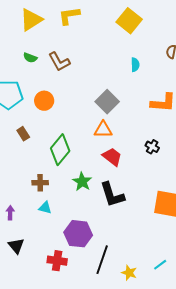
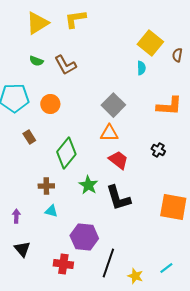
yellow square: (129, 21) -> (150, 43), moved

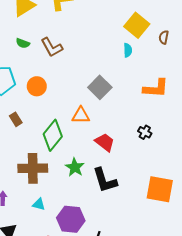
orange triangle: (109, 133) -> (81, 115), moved
brown cross: (46, 186) -> (33, 168), size x1.8
cyan triangle: (51, 211) -> (39, 204), moved

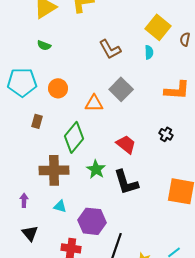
brown L-shape: (52, 47) -> (110, 49), moved
orange triangle: (81, 115) -> (94, 103), moved
brown rectangle: (16, 119) -> (37, 121), turned 48

